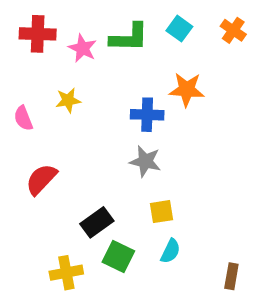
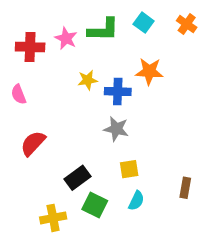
red cross: (38, 34) -> (30, 47), moved
yellow star: (68, 100) -> (88, 80), moved
brown rectangle: (231, 276) -> (185, 188), moved

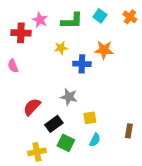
pink star: (66, 38) -> (40, 20), moved
yellow star: (88, 80) -> (61, 48), moved
gray star: (116, 129) -> (69, 97), moved
red semicircle: (33, 143) -> (32, 107), moved

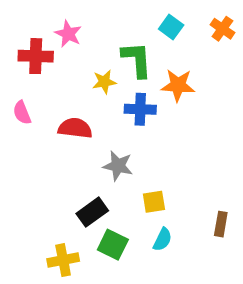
green L-shape: (72, 21) -> (137, 60), moved, turned -95
red semicircle: (32, 107) -> (75, 128), moved, turned 54

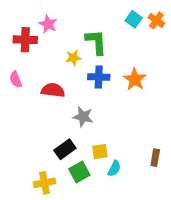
cyan square: (171, 27) -> (134, 19), moved
orange star: (178, 85) -> (135, 79), moved, turned 30
yellow square: (154, 202) -> (100, 152), moved
green square: (113, 245) -> (79, 172), turned 35

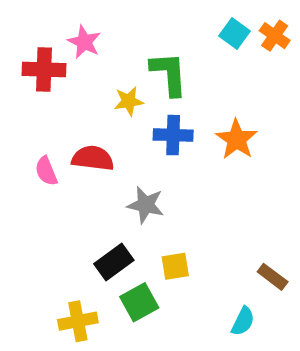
pink semicircle: (16, 79) -> (46, 171), moved
brown rectangle: (155, 158) -> (273, 277), turned -63
cyan semicircle: (114, 168) -> (243, 321), moved

